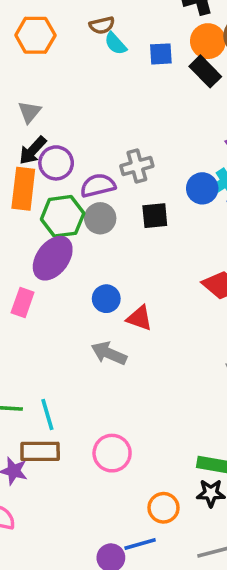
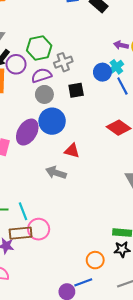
green hexagon: (63, 216) -> (39, 48), moved
purple ellipse: (53, 258) -> (27, 132), moved
blue circle: (106, 299) -> (52, 121), moved, size x1.6
pink circle: (112, 453) -> (39, 229), moved

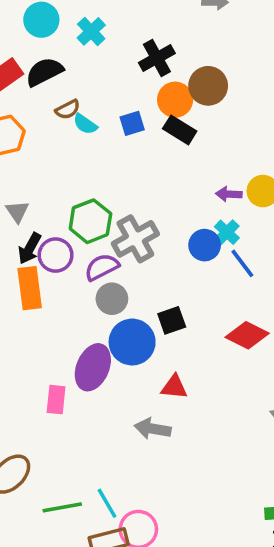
gray cross: (63, 62) -> (135, 239), size x1.4
black square: (76, 90) -> (172, 320), moved

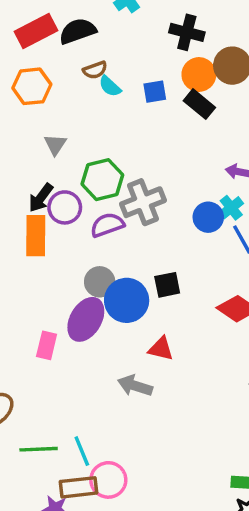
black cross: (157, 58) -> (187, 32), turned 36
gray triangle: (17, 212) -> (55, 145), moved
gray circle: (112, 299) -> (100, 282), moved

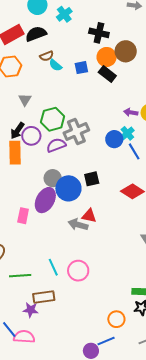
gray arrow: (135, 386) -> (78, 225), moved
cyan line: (82, 451) -> (53, 267), moved
pink circle: (108, 480) -> (78, 271), moved

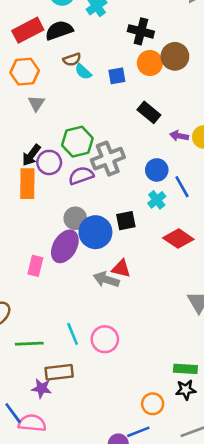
black rectangle: (107, 74) -> (149, 112), moved
gray triangle: (25, 100) -> (36, 103), moved
cyan cross: (127, 133) -> (157, 200), moved

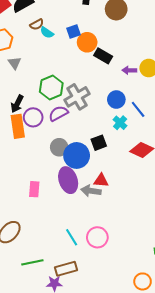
orange circle: (150, 63) -> (87, 42), moved
purple circle: (49, 162) -> (33, 117), moved
purple ellipse: (65, 246) -> (68, 180), moved, turned -40
green line: (29, 344) -> (32, 262), moved

